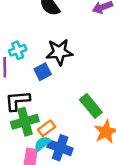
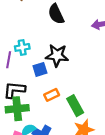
orange rectangle: (47, 128) -> (52, 95), moved

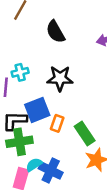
blue square: (40, 69) -> (37, 110), moved, size x1.5
orange rectangle: (52, 95) -> (57, 123), turned -40

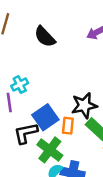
black star: (60, 78) -> (84, 105), moved
green cross: (19, 142) -> (50, 150), moved, turned -30

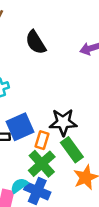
green cross: (50, 150) -> (42, 164), moved

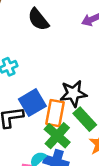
orange rectangle: (42, 140) -> (55, 113), size x1.5

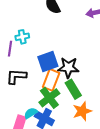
blue square: (32, 103) -> (48, 61), moved

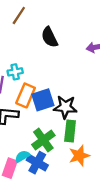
orange rectangle: (51, 80) -> (26, 95), moved
green rectangle: (73, 89) -> (70, 131), turned 36

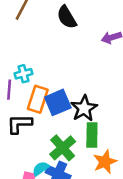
black semicircle: (50, 37) -> (67, 17), moved
black star: (65, 107) -> (84, 108), turned -30

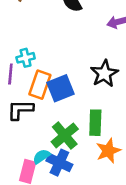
black star: (84, 108) -> (104, 74), moved

